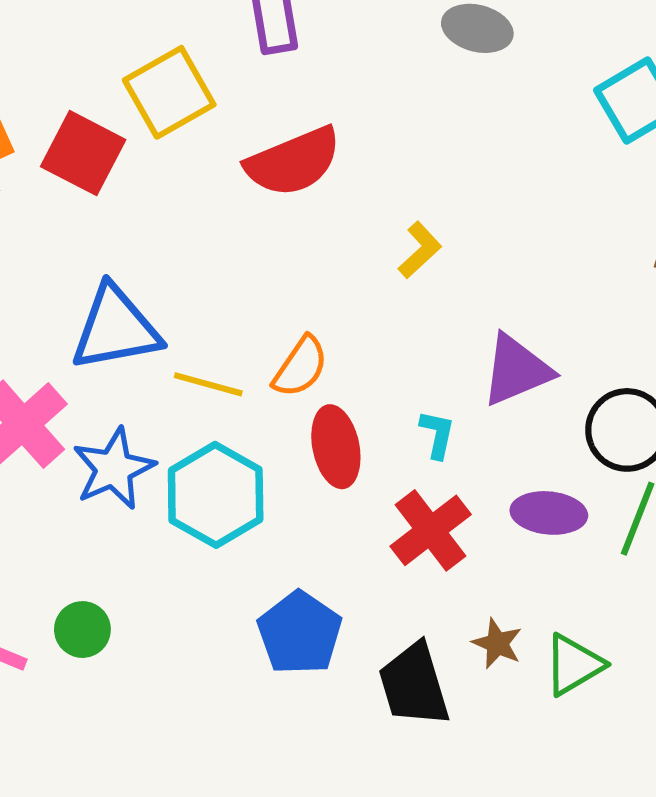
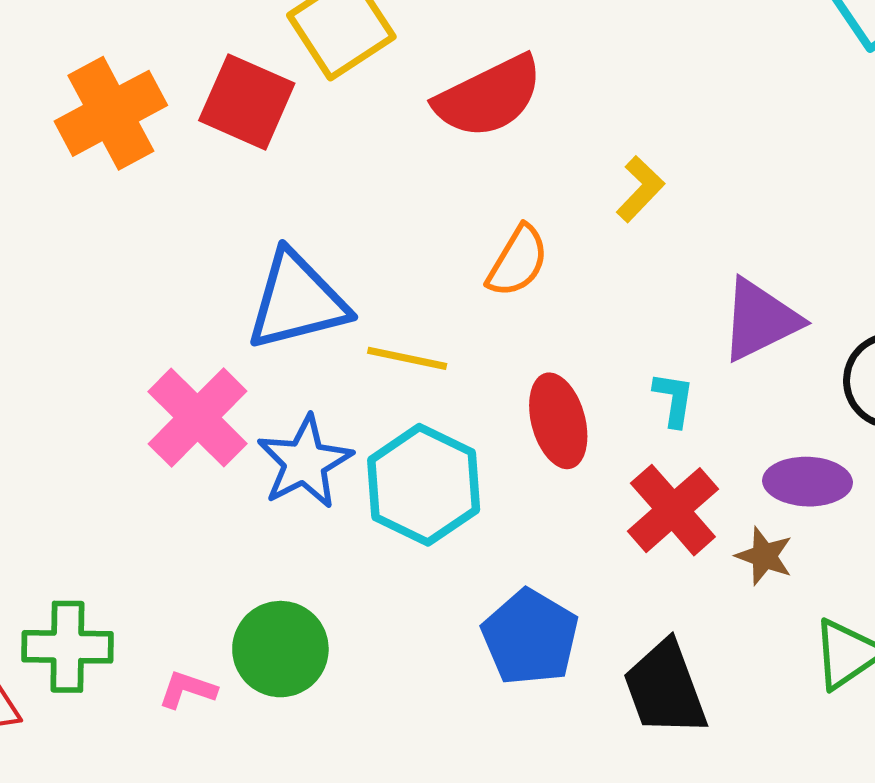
orange semicircle: (300, 367) -> (518, 261), moved
green circle: (82, 630) -> (280, 649), size x1.5
brown star: (497, 643) -> (764, 556), moved

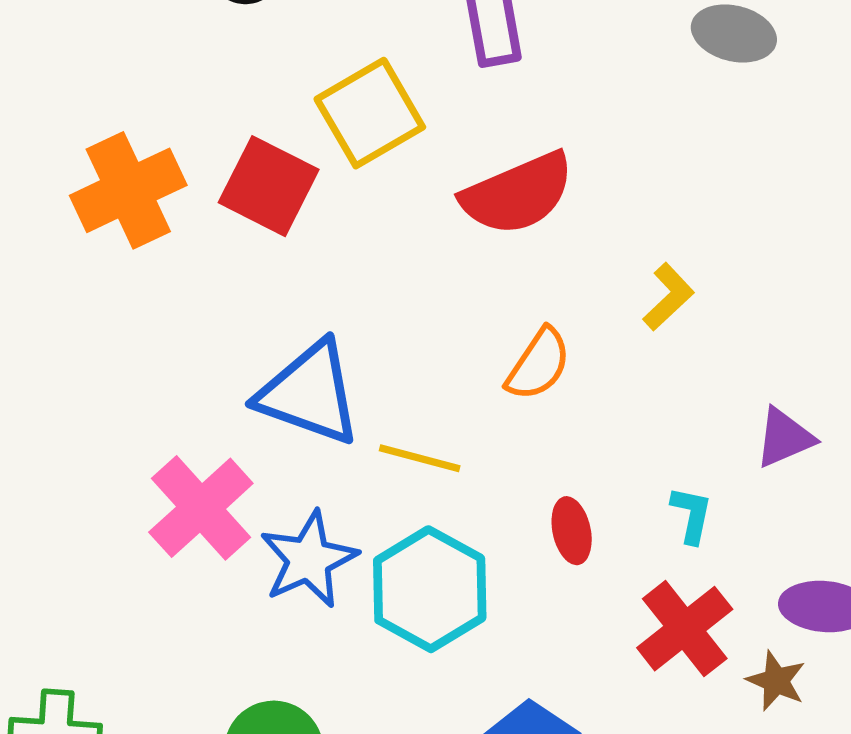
blue triangle: (297, 301) -> (309, 393), turned 31
purple triangle: (760, 320) -> (784, 438), size x0.7
red ellipse: (558, 421) -> (572, 531), size x0.7

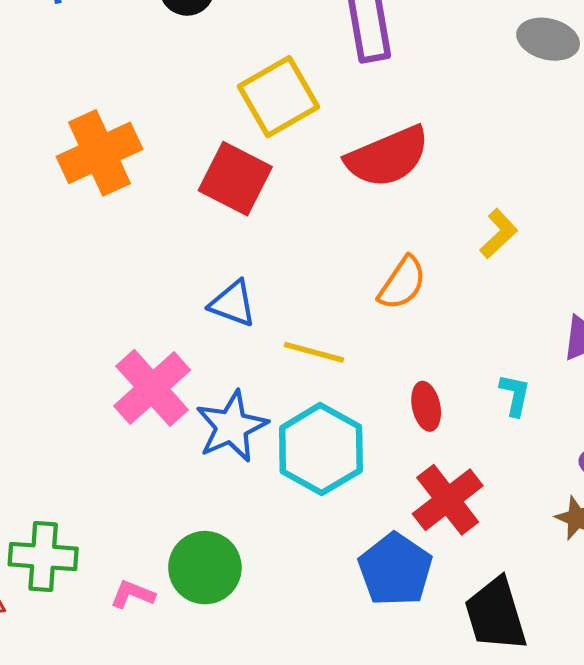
red square: (269, 186) -> (235, 179), moved
blue triangle: (309, 393) -> (233, 304), size x0.6
red cross: (685, 629) -> (448, 500), moved

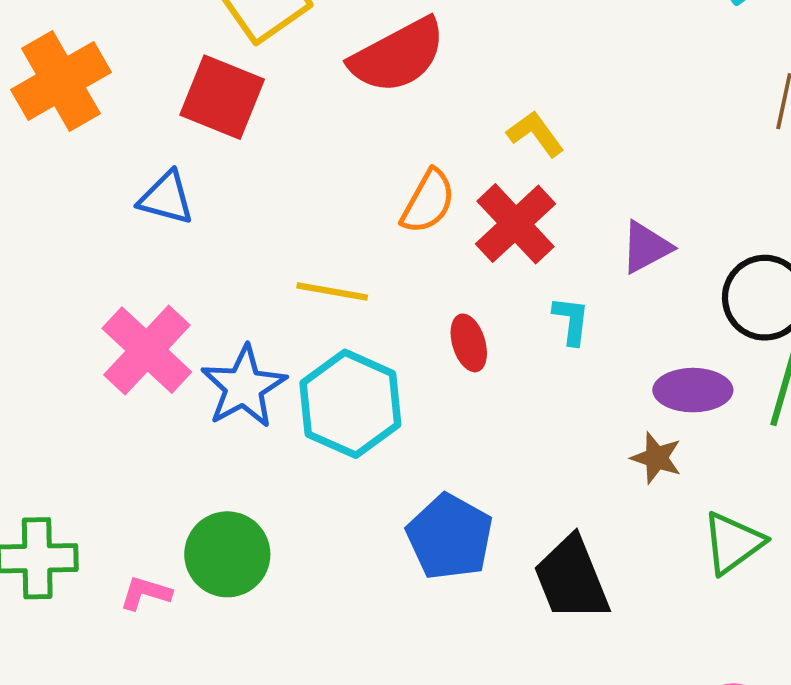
yellow L-shape: (499, 234) -> (535, 134), turned -78
blue triangle: (233, 304) -> (166, 198), moved
red cross: (448, 500) -> (516, 224), moved

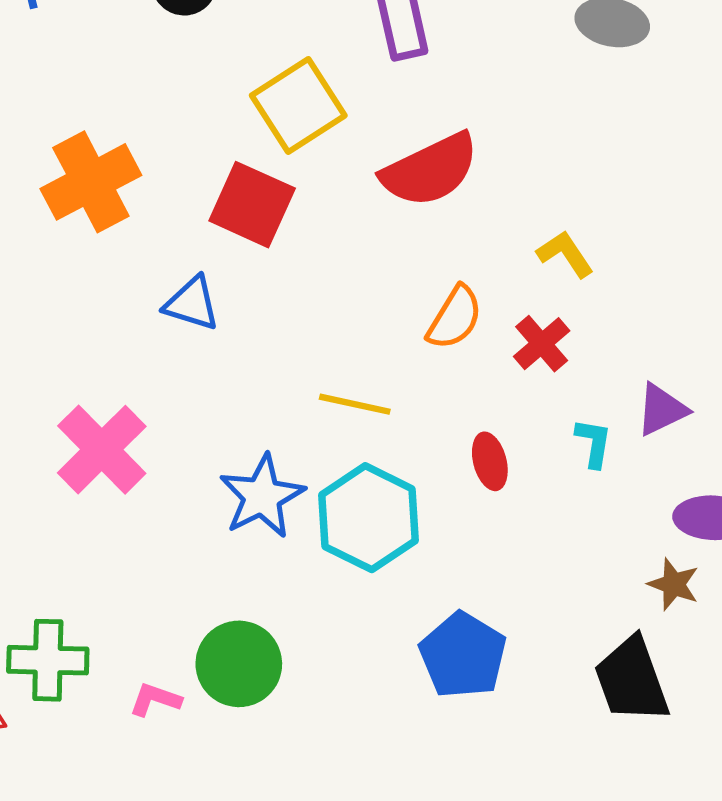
red cross: (516, 224) -> (542, 344), size x0.7
purple triangle: (646, 247) -> (662, 410), moved
pink cross: (147, 350) -> (102, 450), moved
black trapezoid: (572, 579) -> (632, 680), moved

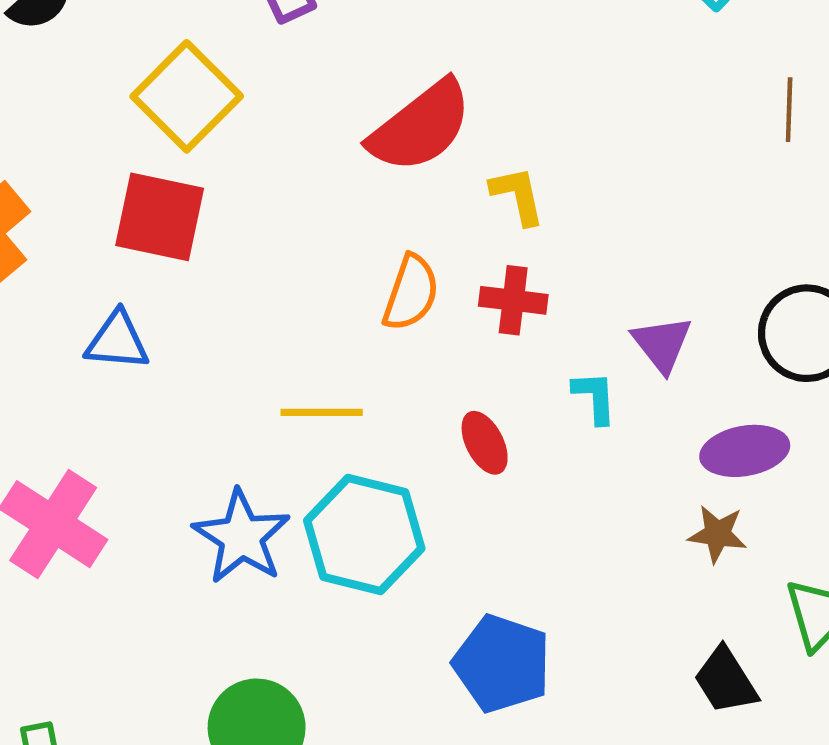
red semicircle: (430, 170) -> (421, 127), moved
yellow L-shape: (565, 254) -> (517, 196), turned 34
red cross: (542, 344) -> (513, 300), turned -30
purple triangle: (662, 410) -> (662, 344), turned -30
black trapezoid: (632, 680) -> (726, 681), moved, size x0.7

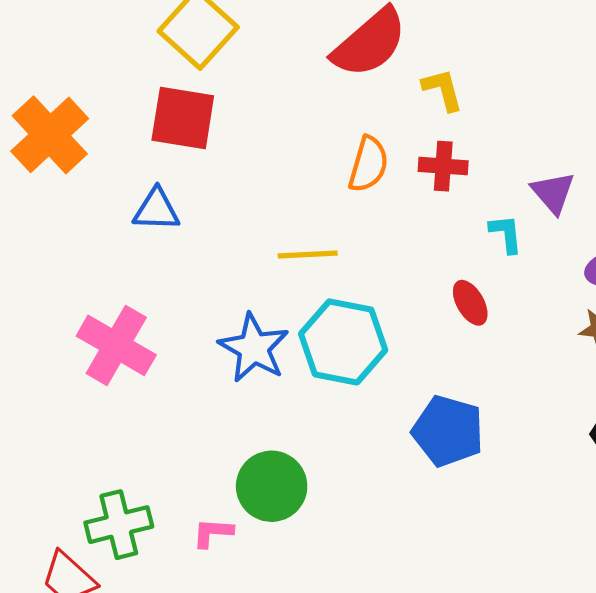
red ellipse: (485, 443) -> (470, 303), moved

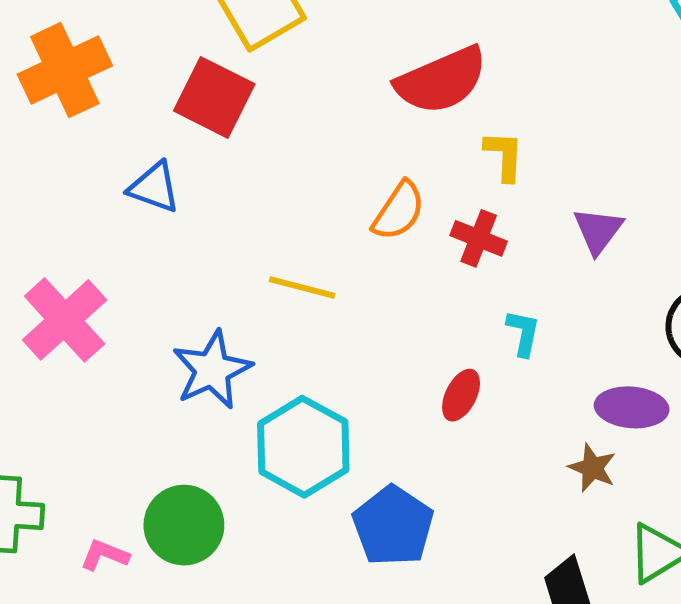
purple triangle: (553, 193) -> (598, 231), moved
red ellipse: (470, 303) -> (461, 395), turned 39
cyan hexagon: (343, 342) -> (303, 447), moved

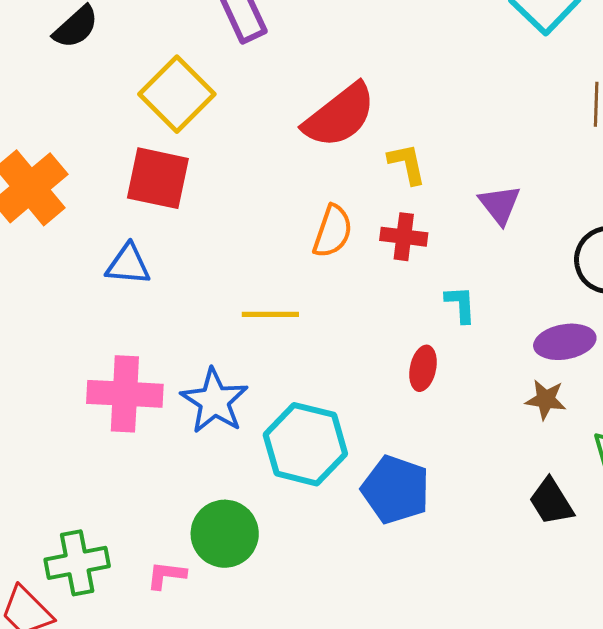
pink cross: (65, 320) -> (125, 394), moved, turned -30

